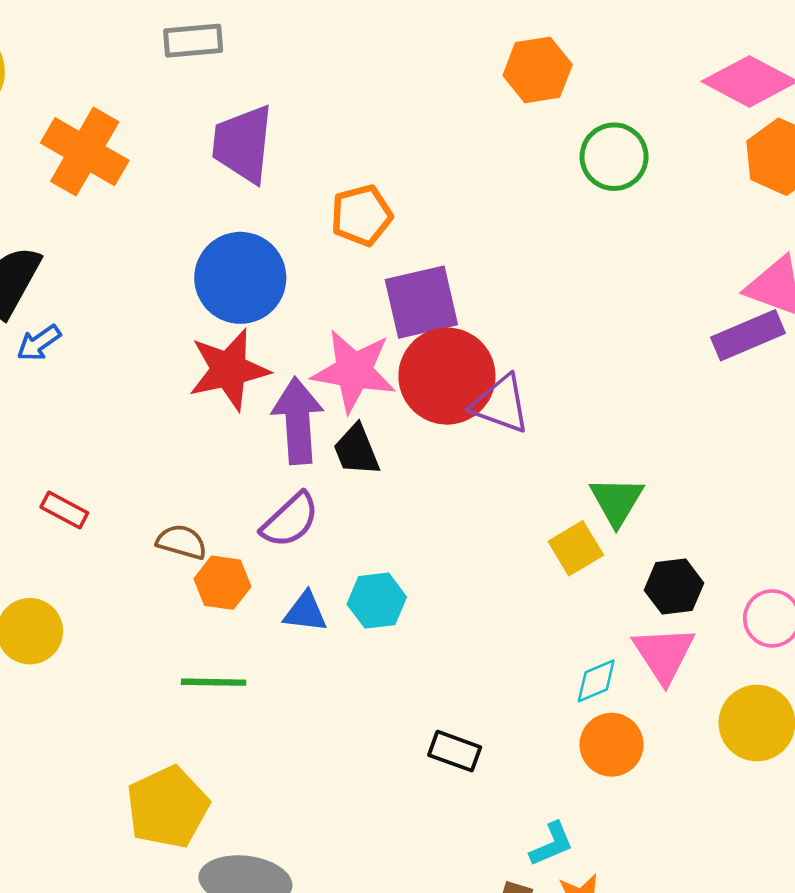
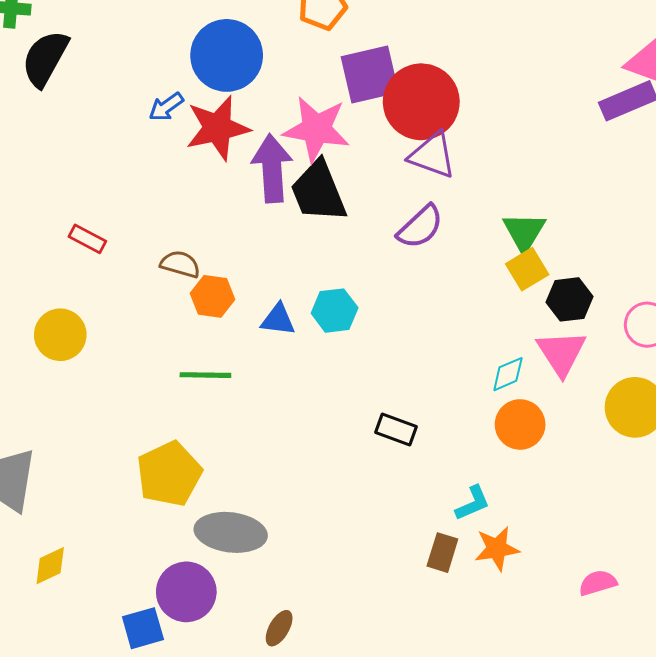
blue arrow: (39, 343) -> (166, 107), moved
red circle: (447, 376) -> (421, 102), moved
black trapezoid: (356, 450) -> (318, 192), size x1.5
purple semicircle: (290, 520) -> (420, 227), moved
yellow square: (576, 548) -> (527, 269), moved

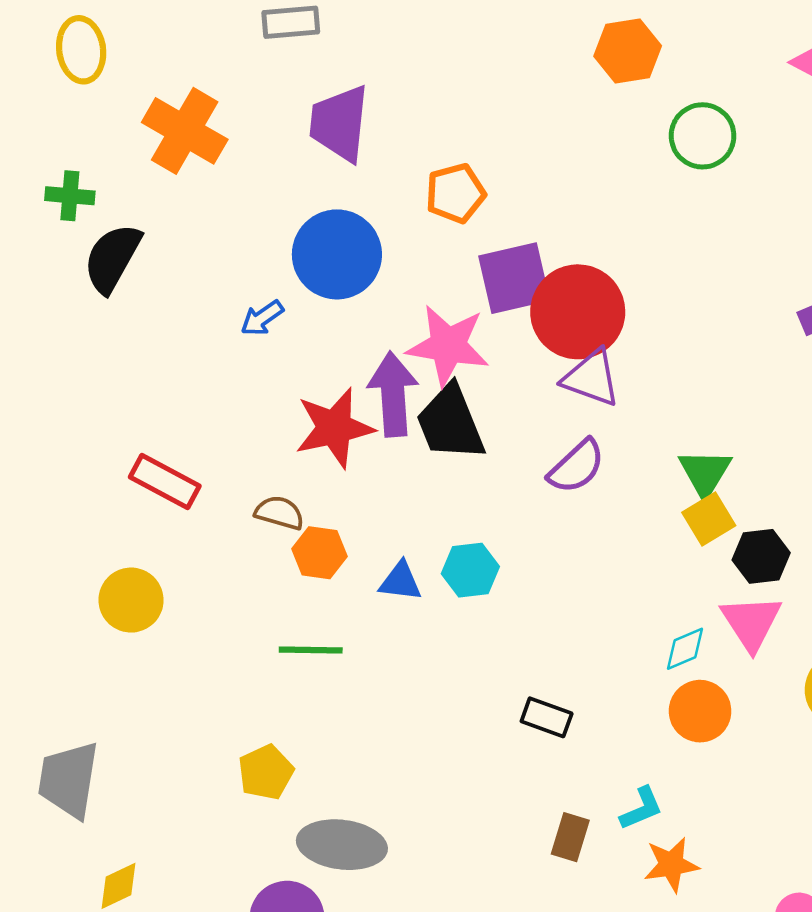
red star: (218, 128) -> (334, 428), moved
red rectangle: (87, 239) -> (165, 482), size x1.5
yellow pentagon: (169, 474) -> (266, 772), size x0.7
brown rectangle: (442, 553) -> (570, 837), moved

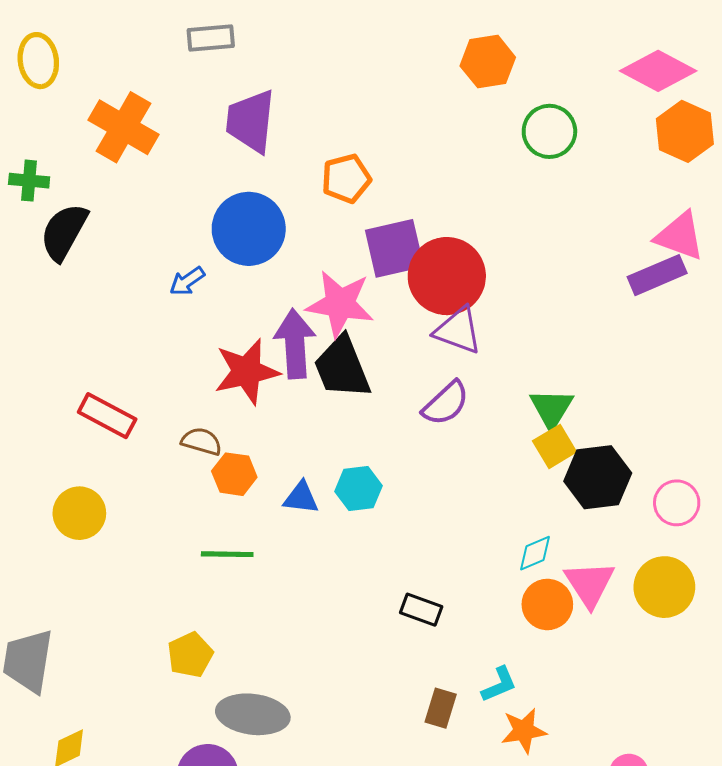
black hexagon: (761, 556) -> (598, 477), size x1.4
pink triangle: (751, 623) -> (589, 584), moved

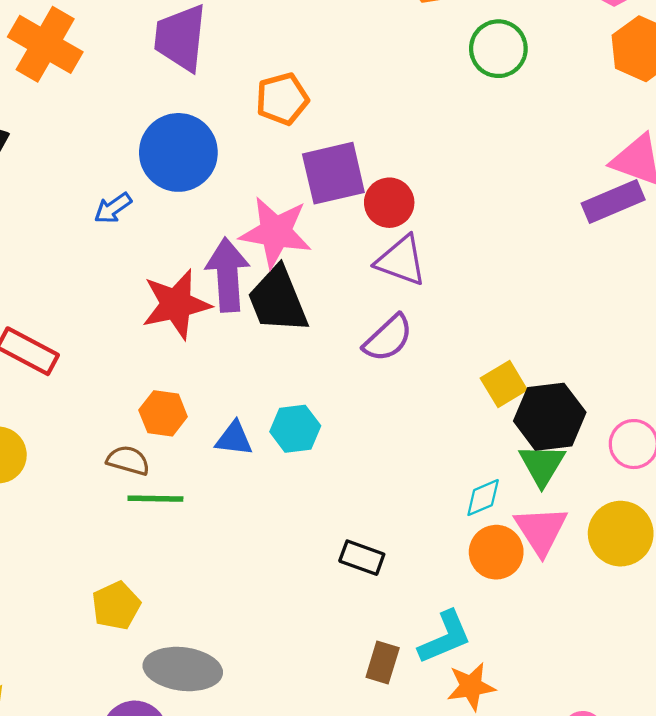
red circle: (447, 276) -> (389, 203), size x0.6
green triangle: (551, 408) -> (542, 465), moved
brown semicircle: (201, 441) -> (128, 460), moved
cyan L-shape: (499, 685) -> (445, 637), size x1.4

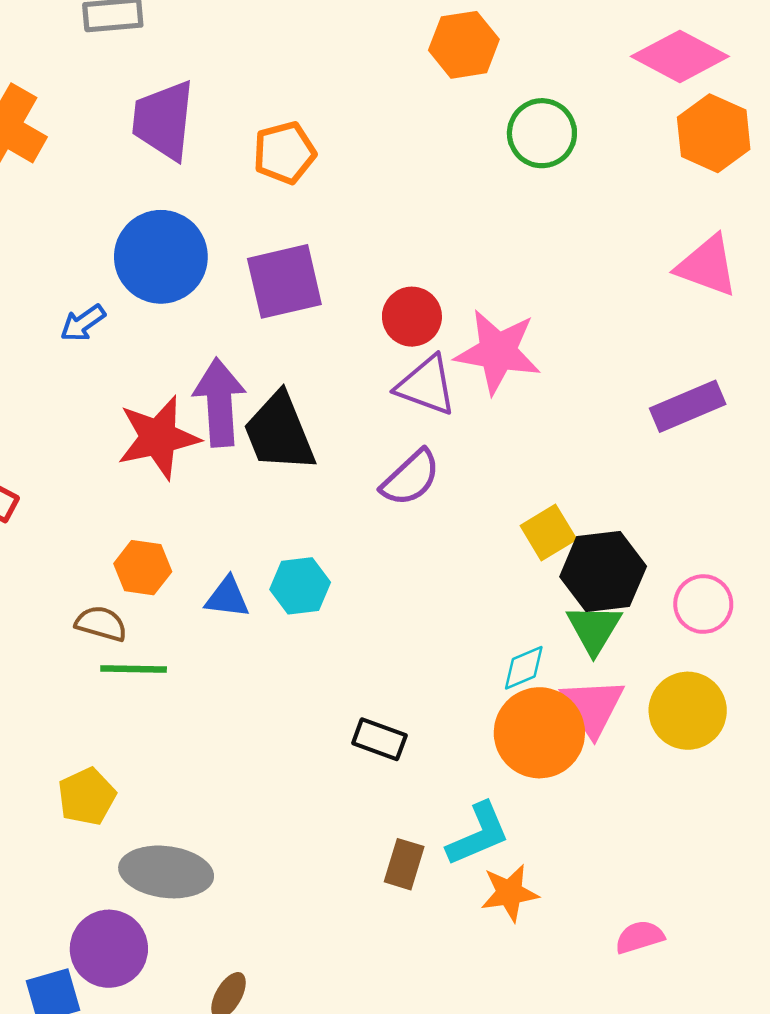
orange pentagon: (282, 99) -> (284, 153), moved
purple square: (333, 173) -> (284, 281), moved
purple rectangle: (613, 202) -> (688, 406), moved
pink star: (276, 232) -> (498, 352), moved
orange circle: (496, 552) -> (539, 733), size x1.4

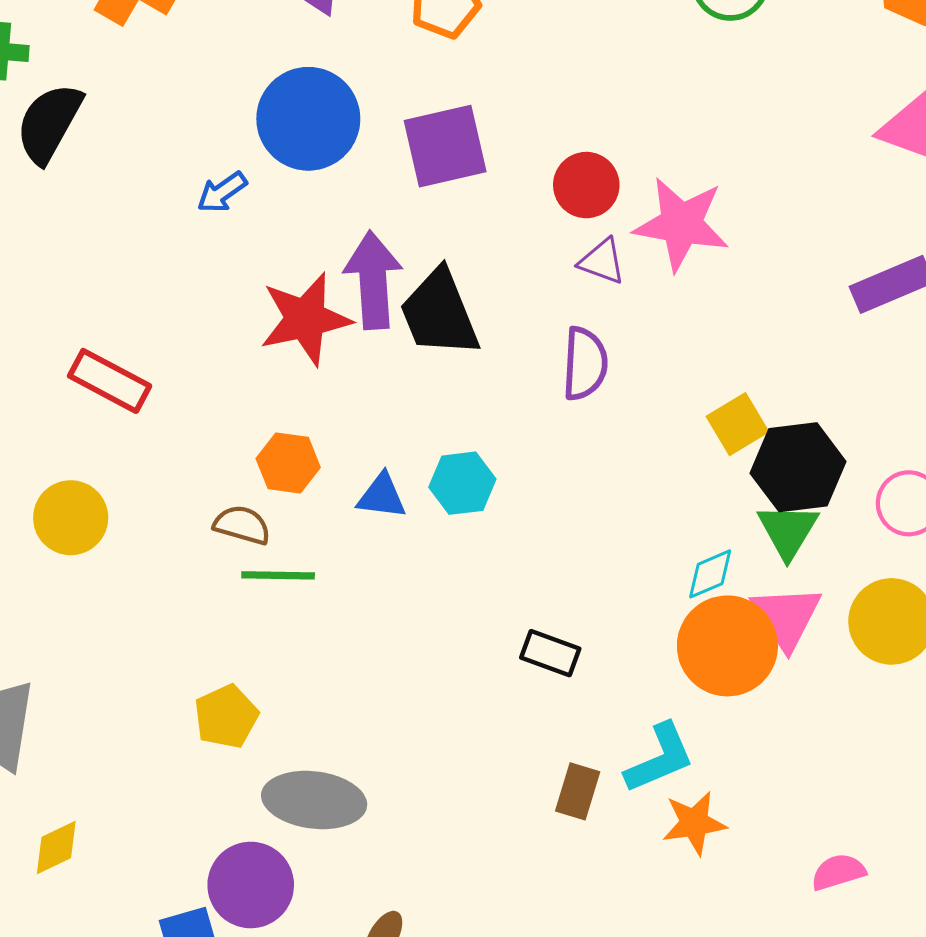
purple triangle: (426, 386) -> (602, 261), size x0.7
purple semicircle: (411, 478) -> (585, 364), turned -44

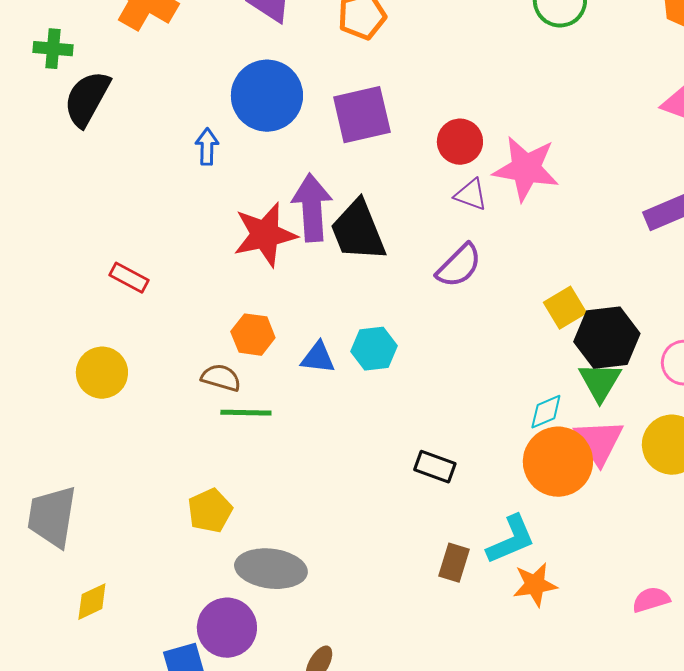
blue arrow: (222, 192) -> (207, 147), turned 126
purple semicircle: (585, 364) -> (459, 266), turned 42
red rectangle: (110, 381) -> (129, 278), size x0.7
pink semicircle: (838, 872) -> (651, 600), moved

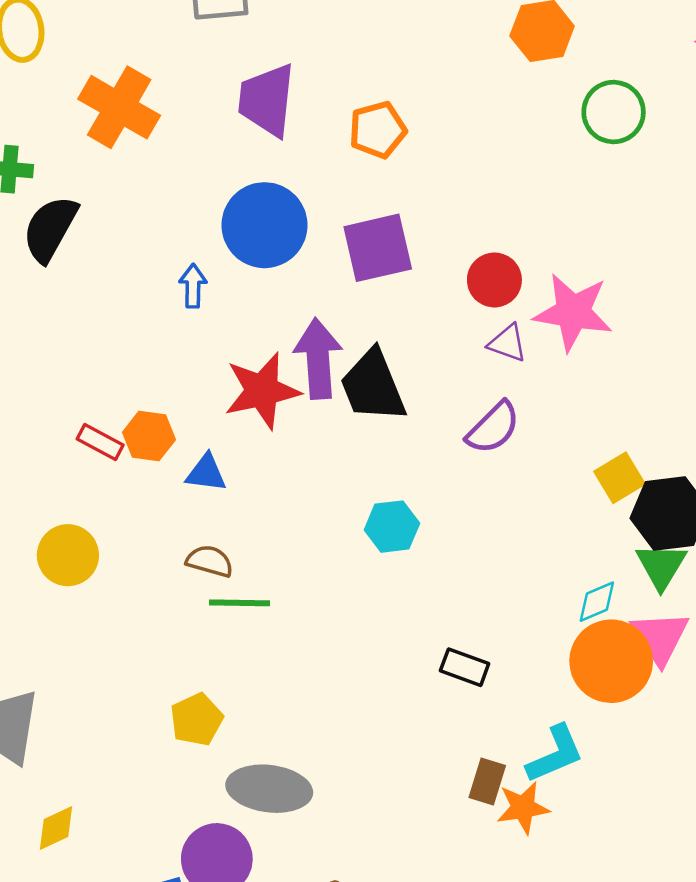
orange hexagon: (253, 335) -> (149, 436), moved
blue triangle: (318, 358) -> (206, 473), moved
orange star: (535, 585) -> (523, 808), moved

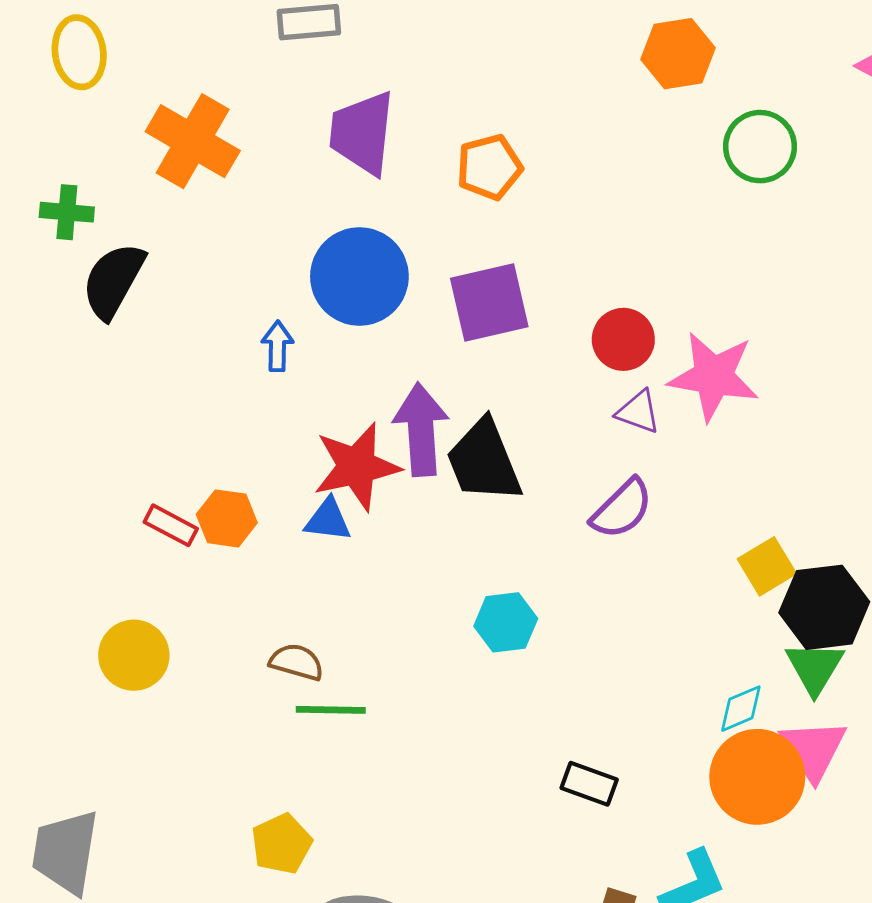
blue triangle: (206, 473) -> (328, 520), moved

